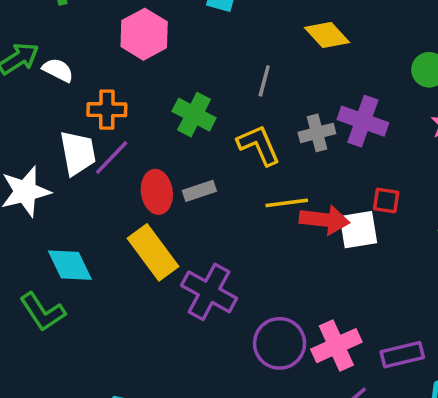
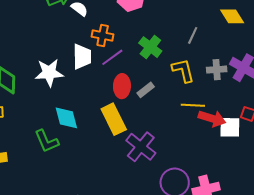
purple line: (112, 157) -> (112, 57), moved
gray rectangle: (199, 191) -> (146, 90), turned -30

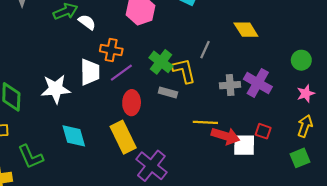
yellow L-shape: (183, 70) -> (184, 71), moved
gray rectangle: (146, 90) -> (168, 92), moved, turned 54
green L-shape: (47, 141) -> (31, 157), moved

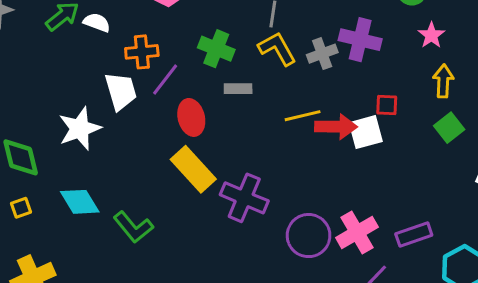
yellow L-shape: (184, 71) -> (277, 49), moved
cyan diamond: (74, 136) -> (80, 202), moved
green L-shape: (31, 157) -> (133, 227), moved

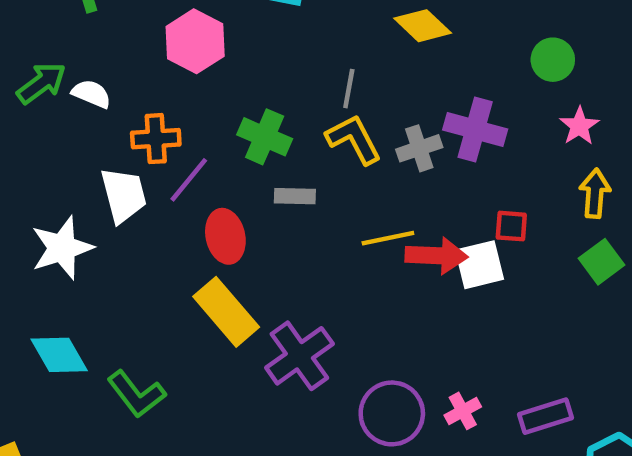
purple cross: (244, 198) -> (299, 356), turned 30
pink cross: (357, 232) -> (463, 411), size x0.6

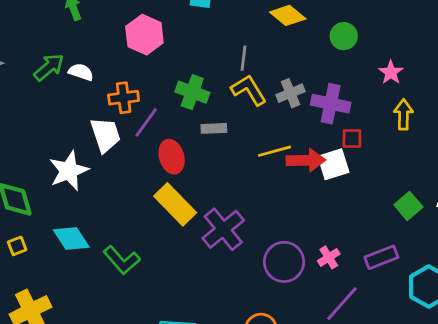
green circle: (553, 60) -> (344, 36), moved
purple cross: (475, 130) -> (331, 104), moved
green square: (602, 262) -> (408, 206), moved

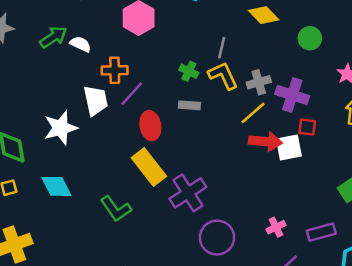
green cross: (192, 92) -> (189, 71), moved, size x0.7
yellow line: (274, 151) -> (253, 113), moved, turned -32
green L-shape: (122, 260) -> (116, 209), moved
purple circle: (284, 262) -> (217, 238), moved

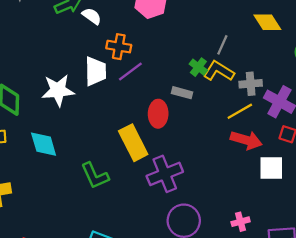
green cross: (189, 71) -> (198, 67), moved
yellow L-shape: (223, 76) -> (219, 71), turned -44
red ellipse: (150, 126) -> (158, 114), moved
white square: (289, 147) -> (271, 168), moved

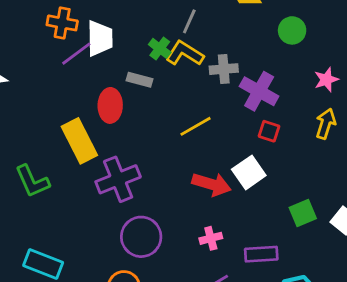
white trapezoid: (96, 71) -> (100, 38), moved
yellow line: (240, 111) -> (196, 126), moved
red arrow: (246, 140) -> (211, 184), moved
white square: (271, 168) -> (249, 172), turned -35

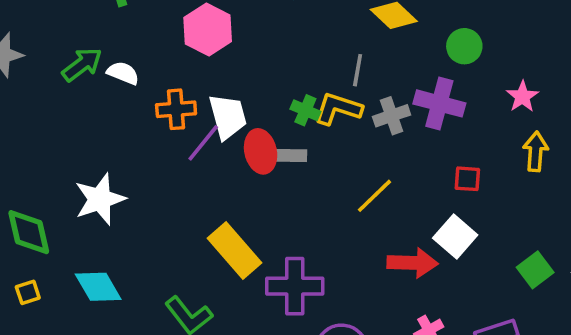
gray line: (189, 21) -> (358, 70), moved
purple cross: (259, 91) -> (439, 103), moved
red ellipse: (110, 105) -> (261, 151), moved
purple cross: (118, 179) -> (295, 286), turned 36

